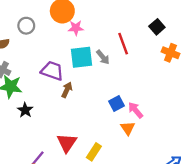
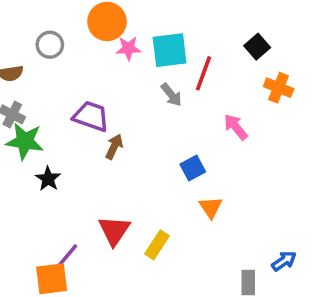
red line: (123, 44) -> (204, 73), turned 40
cyan square: (81, 57) -> (170, 50), moved
pink arrow: (136, 110) -> (236, 127), moved

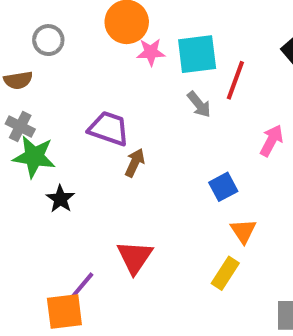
gray circle: (50, 45) -> (48, 40), moved
pink arrow: (236, 127) -> (271, 141), turned 68
yellow rectangle: (157, 245) -> (225, 273), moved

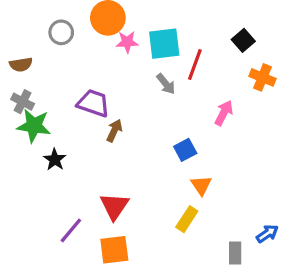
gray circle: (48, 40) -> (61, 32), moved
orange square: (64, 311) -> (114, 250), moved

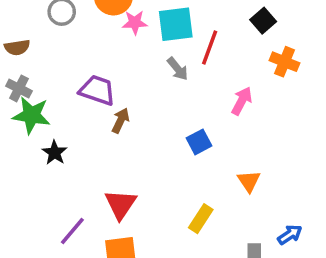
orange triangle: (201, 185) -> (249, 181), moved

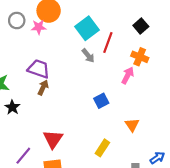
pink star: (135, 22) -> (39, 27), moved
cyan square: (176, 24) -> (87, 28), turned -30
orange cross: (285, 62) -> (140, 57), moved
brown arrow: (121, 121) -> (43, 88), moved

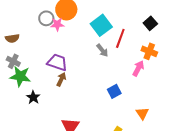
gray circle: (17, 21) -> (46, 18), moved

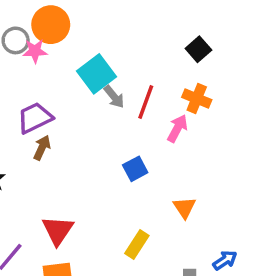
cyan square: (101, 25) -> (96, 74), moved
red line: (120, 38) -> (146, 102), moved
purple trapezoid: (57, 62) -> (35, 118), turned -45

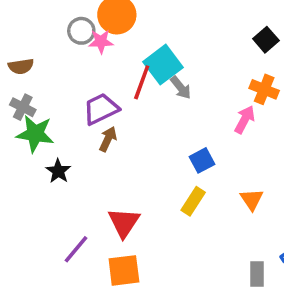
red line: (146, 102) -> (142, 82), moved
yellow rectangle: (137, 244) -> (193, 201), moved

